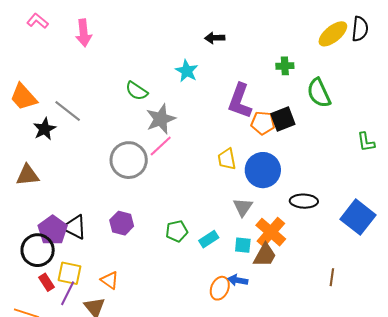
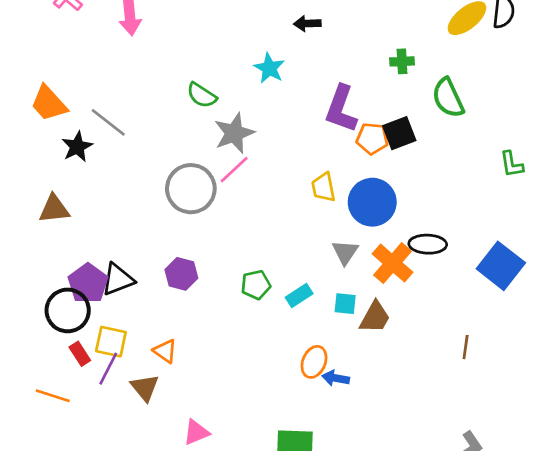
black triangle: (75, 227) -> (118, 279), turned -48
orange cross: (271, 232) -> (393, 263), moved
blue arrow: (238, 280) -> (336, 378), moved

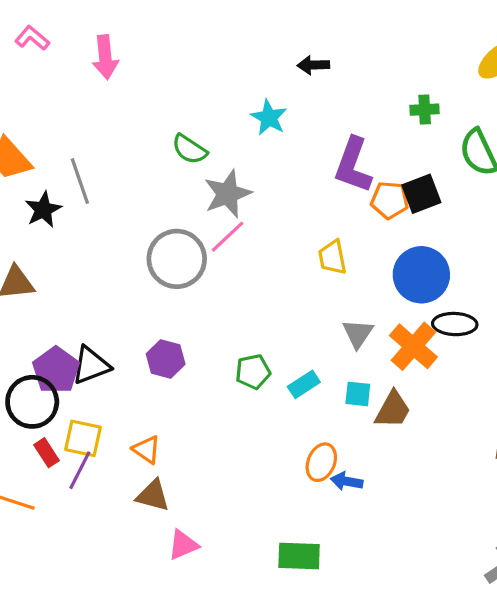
gray line: (108, 122) -> (80, 181), turned 33
blue circle: (372, 202) -> (421, 275), moved
brown triangle: (145, 388) -> (153, 496), moved, turned -36

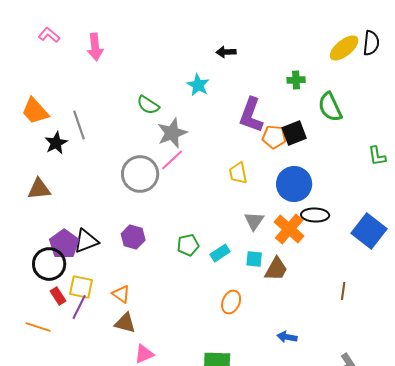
blue arrow: (347, 481) -> (287, 337), moved

